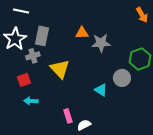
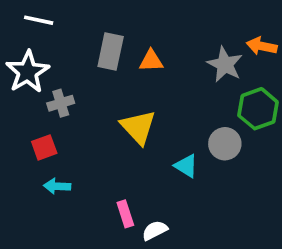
orange arrow: (142, 15) -> (262, 46), moved, turned 133
gray rectangle: (42, 36) -> (111, 52), moved
gray star: (101, 43) -> (225, 64), moved, turned 30
yellow triangle: (60, 69) -> (138, 127), moved

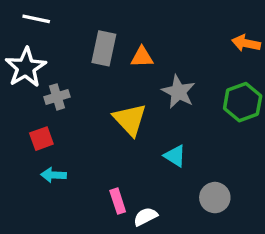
gray star: (225, 64) -> (178, 92), moved
gray circle: (225, 144) -> (215, 198), moved

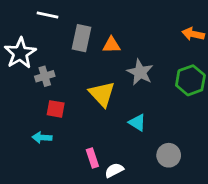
white line: (36, 19) -> (47, 15), moved
red square: (41, 139) -> (56, 109), moved, turned 30

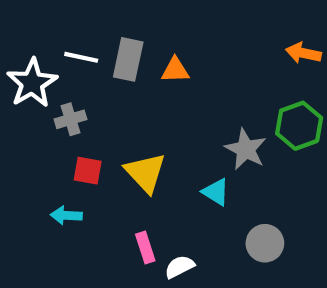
white line: (47, 15) -> (81, 57), moved
gray star: (140, 72) -> (246, 149), moved
yellow triangle: (102, 94) -> (145, 173), moved

